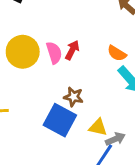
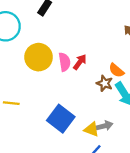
brown star: (73, 97) -> (105, 83), moved
gray arrow: (115, 139) -> (104, 126), moved

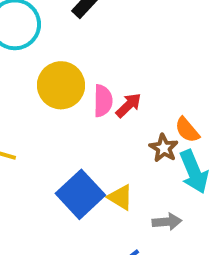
gray arrow: (104, 126) -> (167, 222), moved
yellow triangle: (91, 129) -> (120, 197), moved

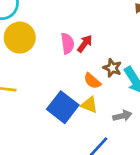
yellow circle: (61, 85) -> (20, 38), moved
orange semicircle: (187, 130) -> (92, 81), moved

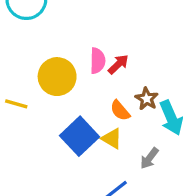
yellow circle: (20, 38) -> (57, 77), moved
gray arrow: (122, 116) -> (149, 158), turned 132

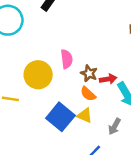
red arrow: (118, 64) -> (108, 79), moved, turned 42
brown star: (147, 99) -> (89, 73), moved

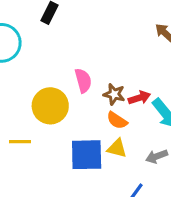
blue square: (60, 117) -> (87, 155), turned -32
gray arrow: (114, 126) -> (157, 156), turned 49

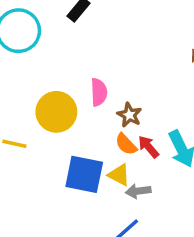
red arrow: (139, 98) -> (148, 147), moved, turned -125
gray arrow: (157, 156) -> (138, 191), moved

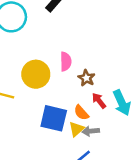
orange semicircle: (126, 144) -> (81, 113), moved
yellow triangle: (119, 175) -> (76, 129), moved, turned 49

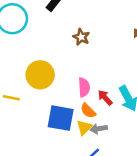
pink semicircle: (66, 62) -> (84, 87), moved
brown star: (86, 78) -> (81, 37), moved

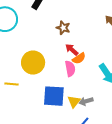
red arrow: (105, 98) -> (72, 50), moved
orange semicircle: (88, 111) -> (79, 58), moved, turned -72

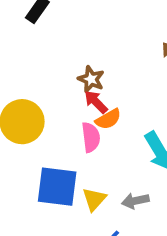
brown star: (63, 28) -> (91, 79), moved
gray arrow: (86, 101) -> (135, 201), moved

